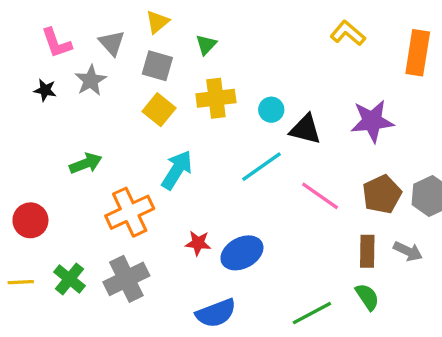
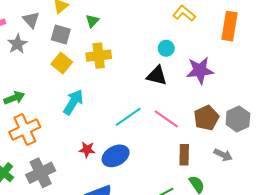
cyan circle: (271, 110) -> (166, 48), moved
cyan line: (261, 167) -> (128, 117), moved
orange cross: (130, 212) -> (25, 130), moved
brown rectangle: (367, 251) -> (184, 155), moved

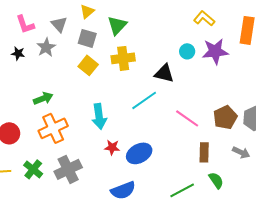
green triangle: (92, 21) -> (117, 25), size x1.5
purple star: (200, 70) -> (215, 51), moved
black triangle: (157, 76) -> (164, 73), moved
cyan arrow: (73, 102) -> (99, 116), moved, turned 140
cyan line: (128, 117) -> (144, 100), moved

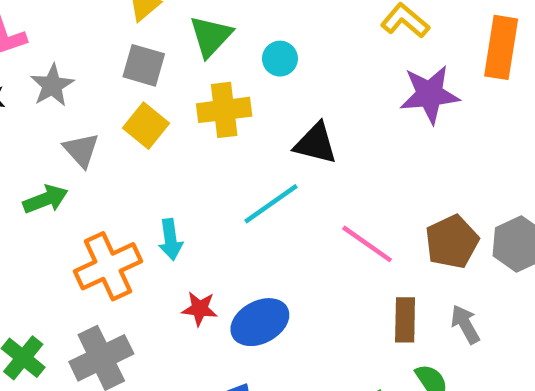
gray triangle: (59, 24) -> (81, 150), moved
cyan circle: (187, 51) -> (280, 59), moved
cyan arrow: (99, 116) -> (171, 239), size x0.7
orange cross: (53, 128) -> (108, 266), moved
gray arrow: (241, 152) -> (465, 324), moved, turned -144

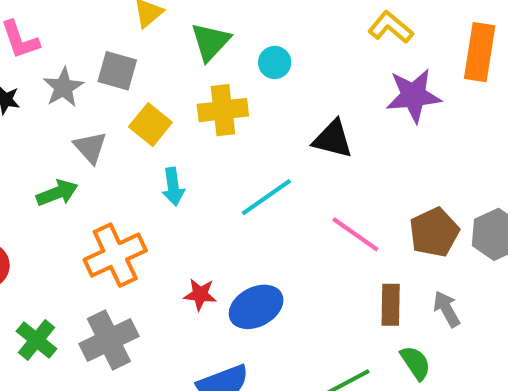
gray square: (144, 65) -> (117, 71), moved
black triangle: (316, 143) -> (333, 139), moved
cyan arrow: (171, 239) -> (173, 187), moved

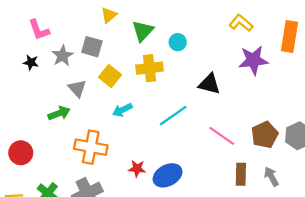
cyan arrow: (173, 187) -> (122, 110), turned 72
orange cross: (115, 255) -> (91, 147), turned 36

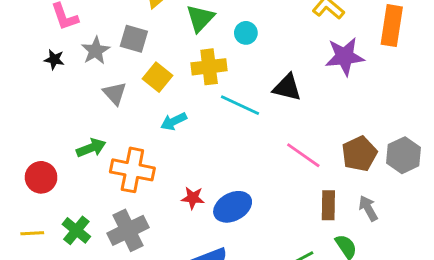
green arrow: (59, 113) -> (91, 148), moved
cyan line: (173, 116) -> (240, 105), moved, turned 60

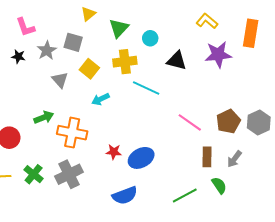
black triangle: (287, 87) -> (177, 61), moved
gray arrow: (368, 208) -> (234, 159), turned -114

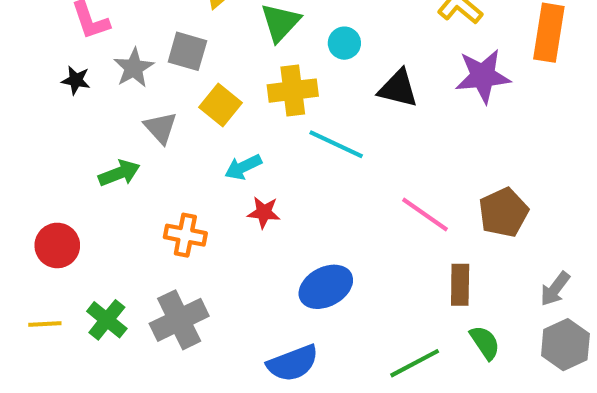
green arrow: (44, 117) -> (119, 173), moved
gray hexagon: (259, 122) -> (565, 345), moved
orange cross: (72, 133) -> (185, 235), size x0.7
red star: (114, 152) -> (264, 212), moved
gray arrow: (234, 159) -> (555, 289), moved

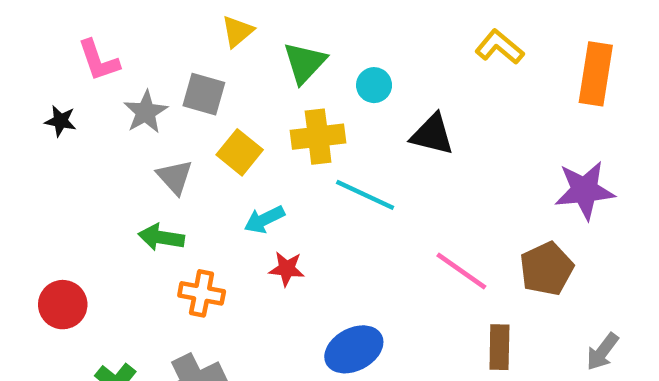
purple star: (483, 76) -> (585, 190), moved
black star: (76, 80) -> (60, 121), moved
green arrow: (119, 173) -> (161, 237), moved, turned -150

